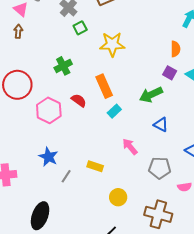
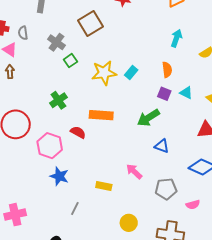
orange rectangle: (104, 86) -> (101, 115), turned -55
cyan rectangle: (114, 111) -> (131, 72), moved
blue star: (48, 157) -> (59, 176), moved
yellow rectangle: (95, 166) -> (104, 186), moved

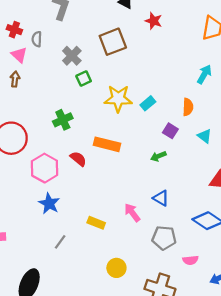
purple square: (164, 94) -> (170, 131), moved
green arrow: (148, 118) -> (158, 156), size x0.6
blue triangle: (162, 146) -> (161, 198), moved

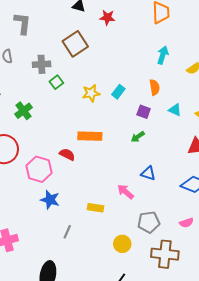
gray cross: (72, 56) -> (42, 64), turned -36
yellow star: (118, 99) -> (91, 93), size x0.7
green cross: (63, 120) -> (23, 111), moved
gray pentagon: (164, 238) -> (149, 222), moved

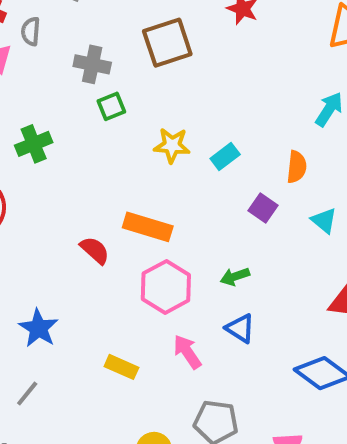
green arrow: (138, 137) -> (235, 276), moved
pink hexagon: (39, 169) -> (166, 287), moved
gray line: (67, 232) -> (27, 393), moved

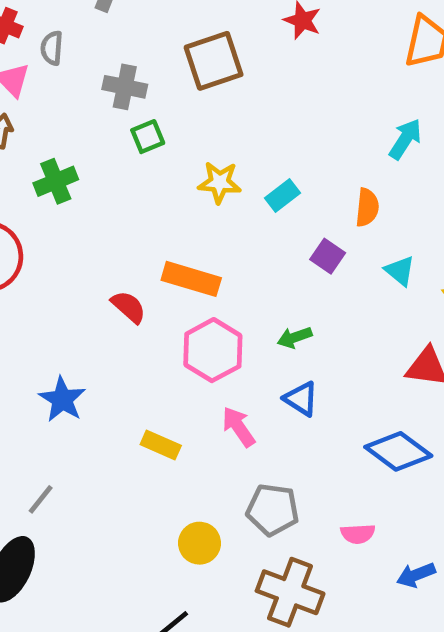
gray line: (27, 393) -> (41, 499), moved

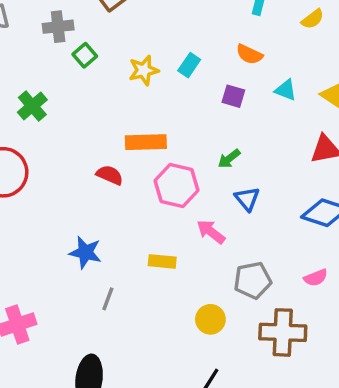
orange semicircle: (367, 207) -> (249, 54), turned 128
blue triangle: (301, 399) -> (247, 199), turned 36
gray line: (41, 499) -> (108, 299), moved

